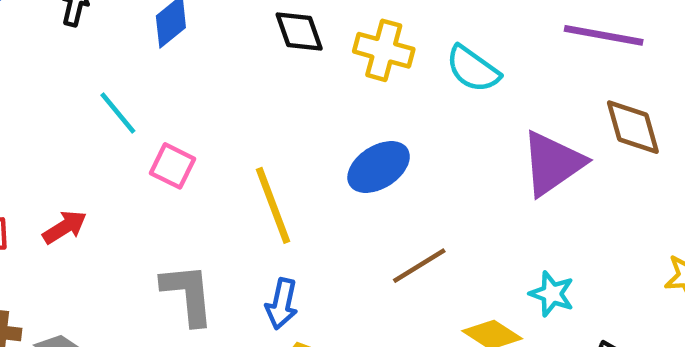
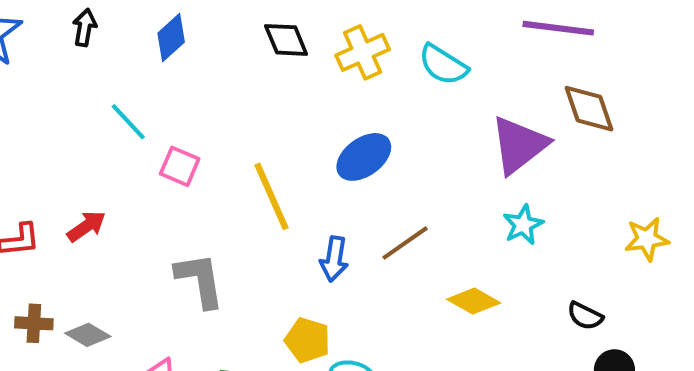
yellow cross: (384, 50) -> (363, 52), turned -36
cyan star: (552, 294) -> (523, 225), moved, turned 30
blue arrow: (282, 304) -> (334, 259), moved

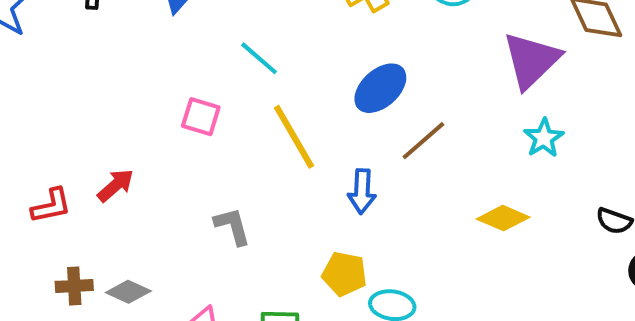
cyan line: (128, 122) -> (259, 58), moved
brown line: (405, 243) -> (423, 141), moved
gray L-shape: (200, 280) -> (232, 226), size x0.7

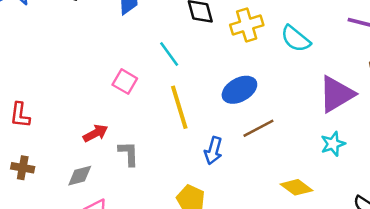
red arrow: (116, 185) -> (96, 133), moved
red L-shape: (51, 206) -> (20, 115), turned 96
gray diamond: (128, 292) -> (80, 176), moved, turned -52

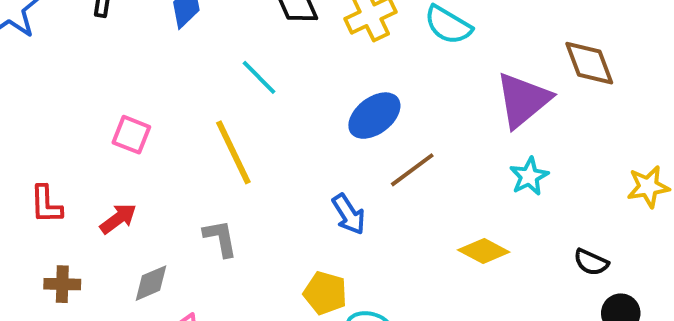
pink square: (125, 82) -> (131, 135), moved
yellow line: (179, 107) -> (233, 152), moved
red arrow: (96, 133) -> (118, 219), moved
blue arrow: (213, 151) -> (349, 214), turned -40

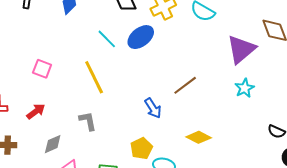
blue ellipse: (374, 116) -> (141, 37), moved
yellow diamond: (484, 251) -> (199, 137), moved
yellow pentagon: (325, 293) -> (141, 148), turned 30

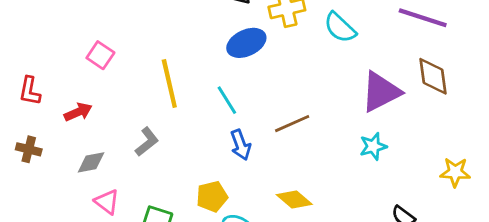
cyan line: (107, 39) -> (227, 100), moved
gray L-shape: (88, 121) -> (147, 142), turned 50

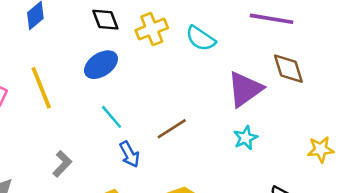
blue ellipse: (246, 43) -> (101, 65), moved
yellow line: (169, 83) -> (41, 88), moved
gray L-shape: (147, 142) -> (62, 164), moved

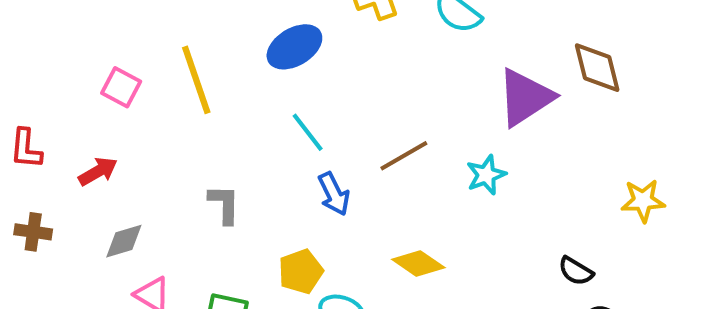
cyan star: (246, 138) -> (486, 175), moved
gray L-shape: (62, 164) -> (224, 204), turned -45

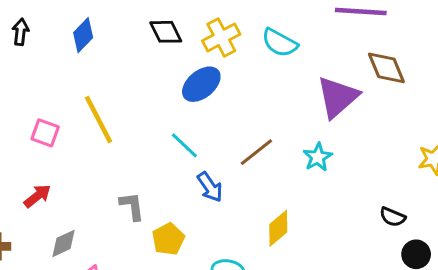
blue ellipse: (294, 47) -> (201, 84), moved
yellow diamond: (418, 264) -> (278, 228), turned -66
yellow pentagon: (301, 272) -> (168, 239), moved

